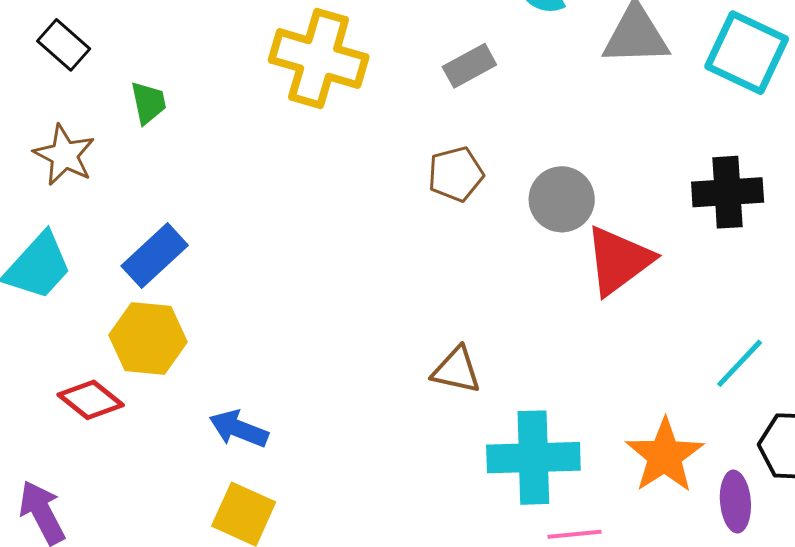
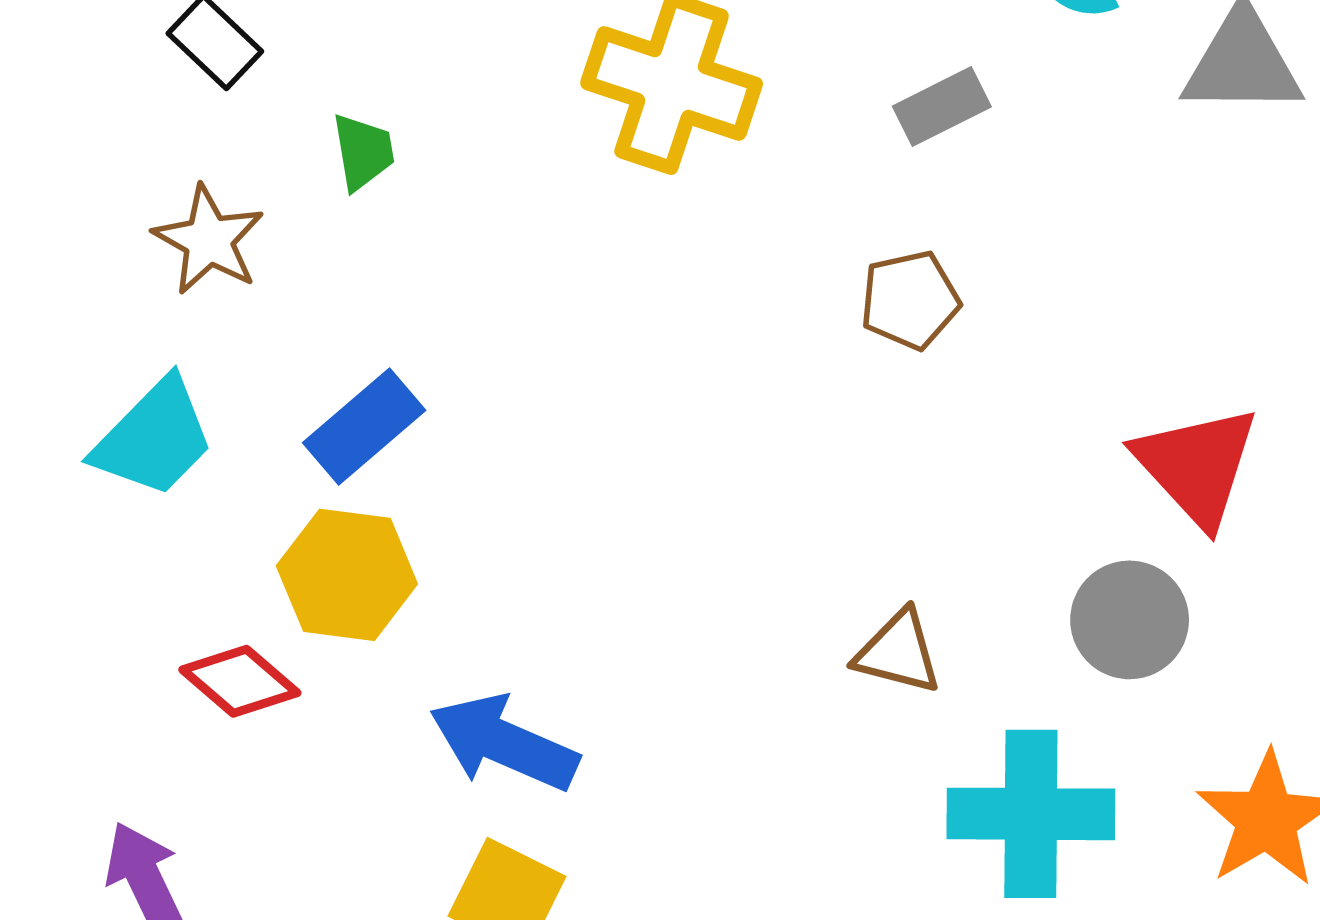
gray circle: (562, 199) -> (1130, 620), moved
red triangle: (619, 260) -> (1197, 466), turned -38
blue arrow: (239, 429) -> (504, 743), size x1.4

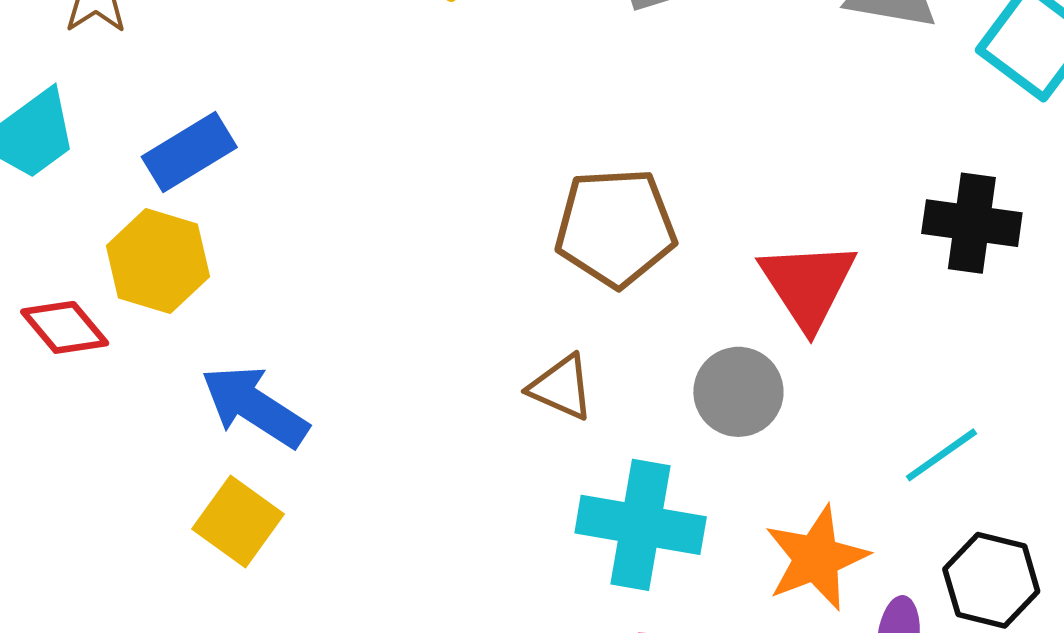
brown pentagon: (910, 300) -> (615, 227), moved, size x1.6

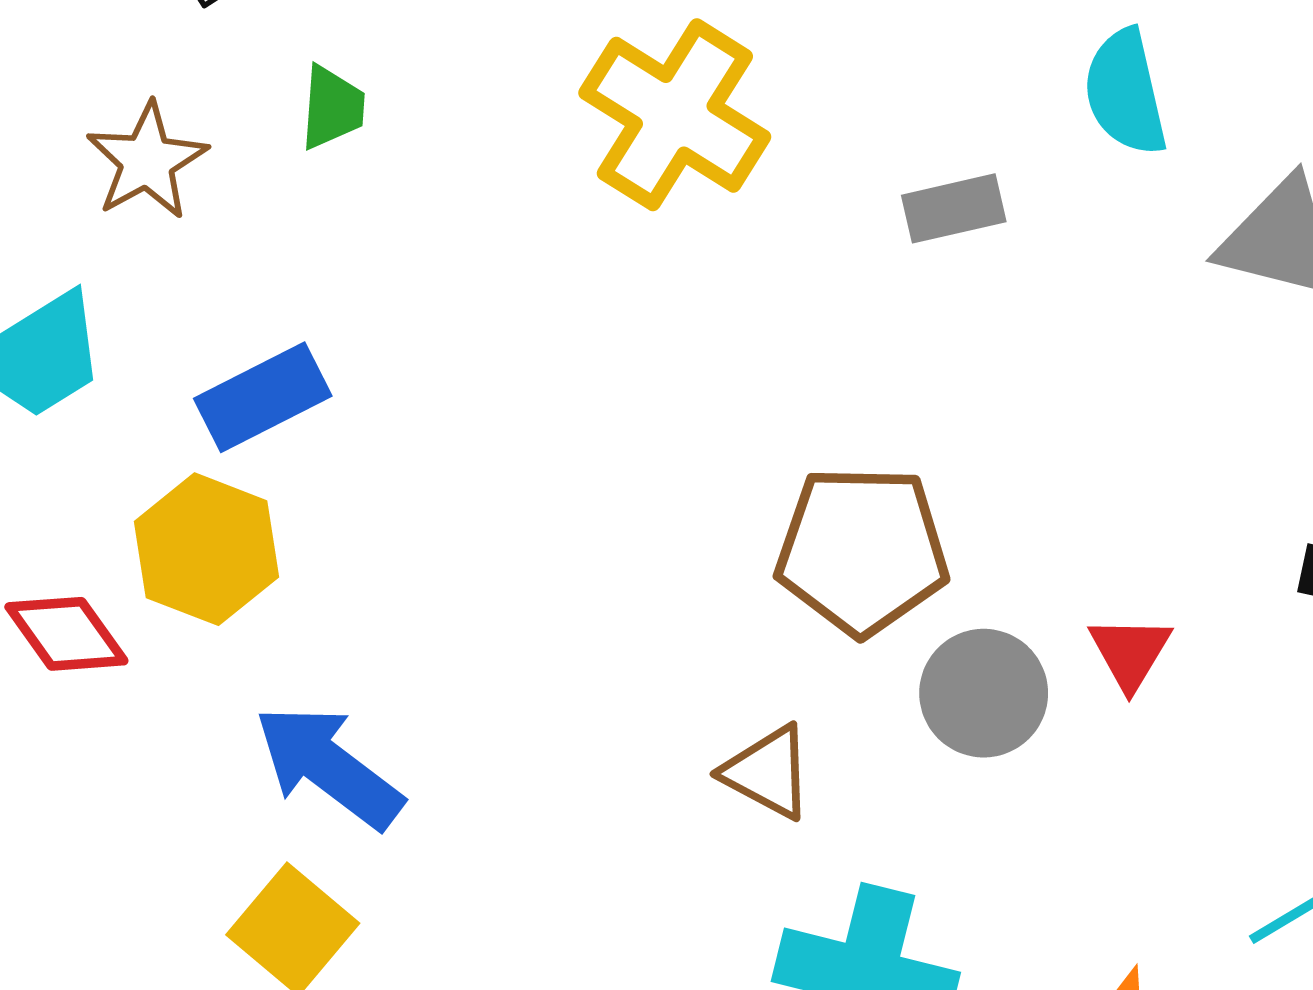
red triangle: (808, 285) -> (1130, 652), size x0.6
gray circle: (738, 392) -> (984, 693), moved

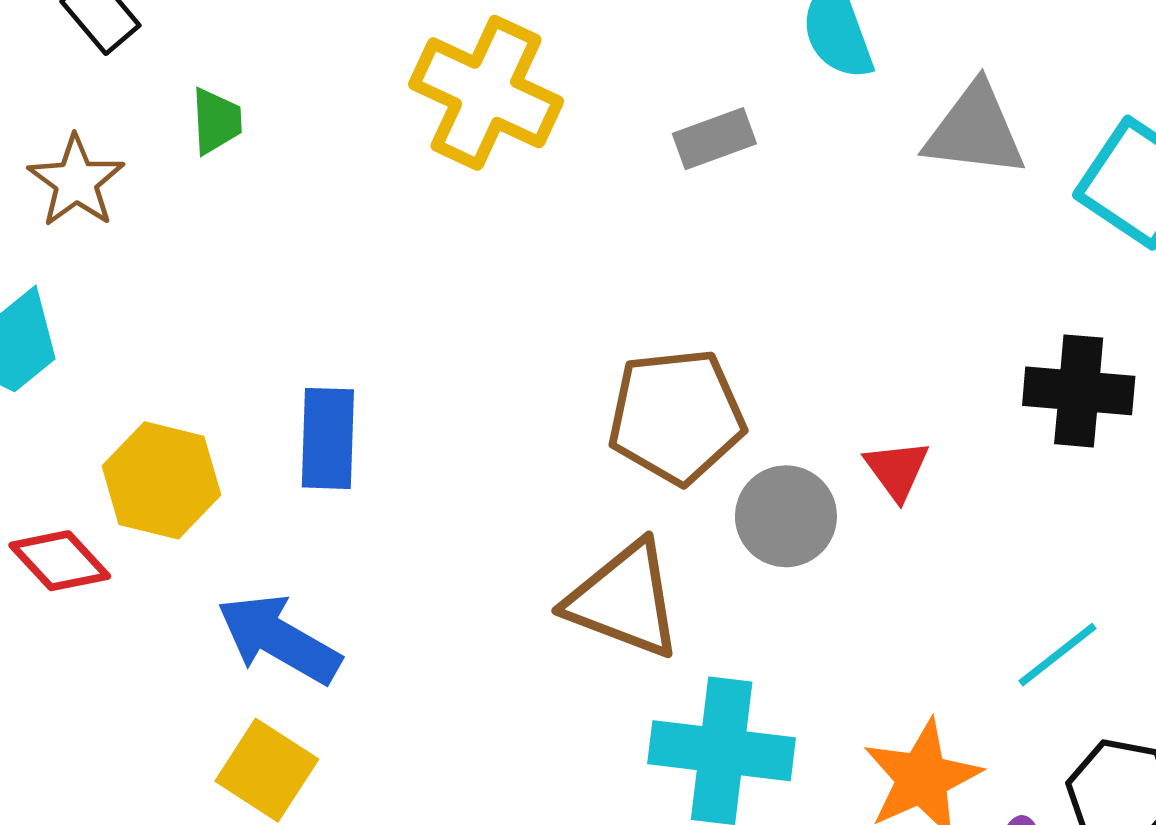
blue rectangle: (263, 397) -> (328, 438), moved, turned -54
brown triangle: (768, 772) -> (624, 600), size x1.6

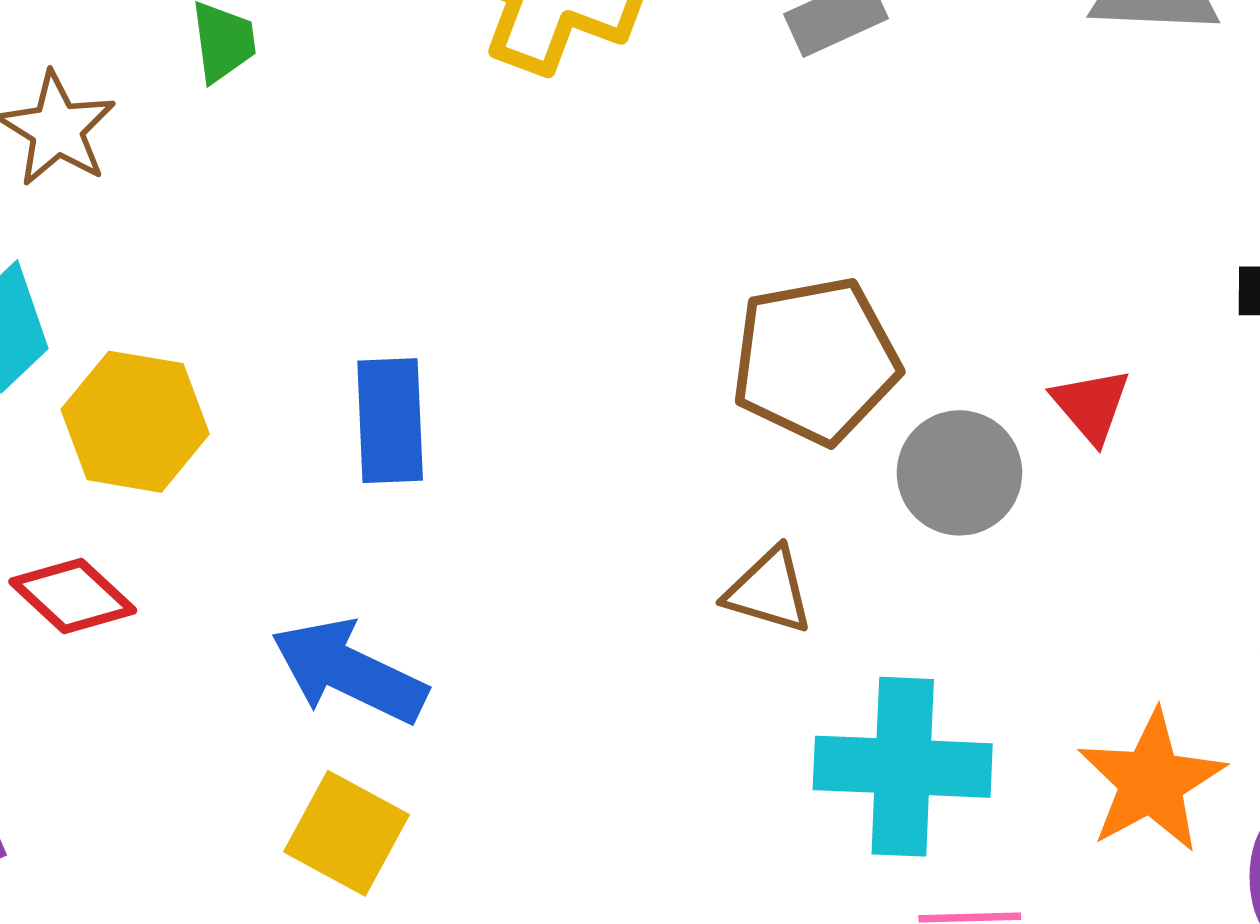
yellow hexagon: (161, 480) -> (135, 422), moved
brown triangle: (624, 600) -> (769, 591), size x0.6

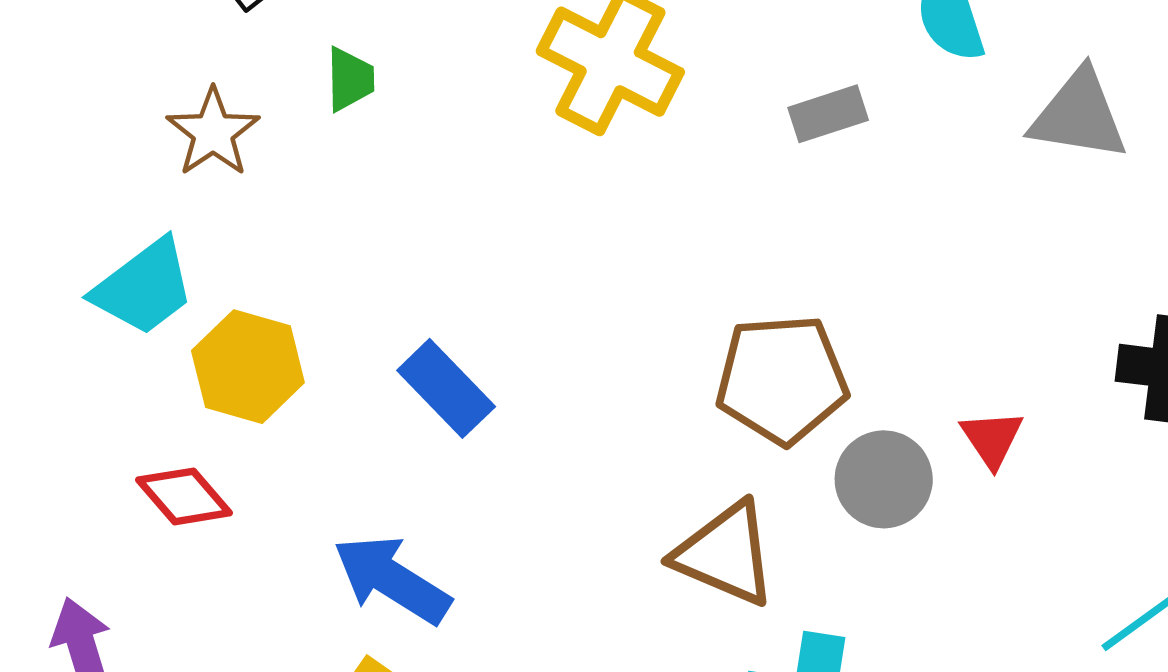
blue rectangle: (390, 421) -> (446, 388), turned -48
brown triangle: (769, 591) -> (725, 554), size x1.5

